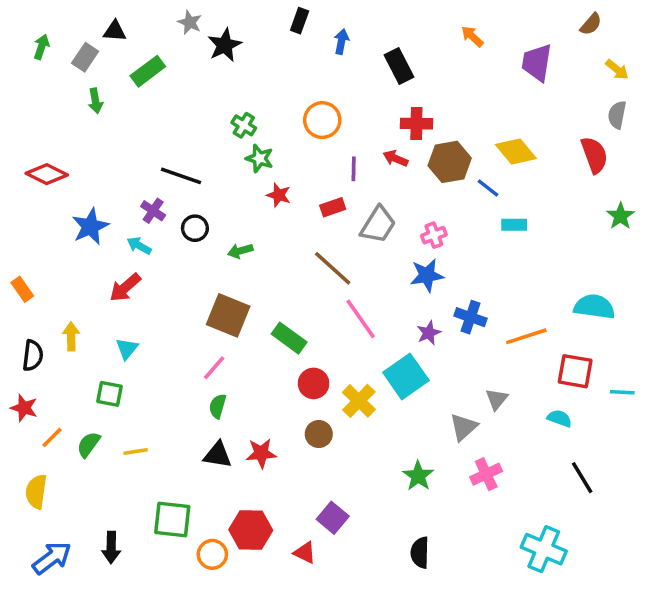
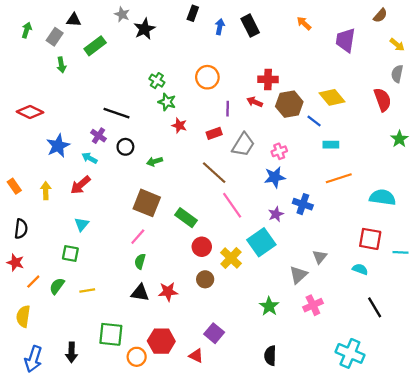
black rectangle: (399, 66) -> (250, 26), moved
yellow arrow: (71, 336) -> (46, 191), moved
orange line: (526, 336) -> (339, 178), moved
blue arrow: (52, 558) -> (33, 359), turned 145

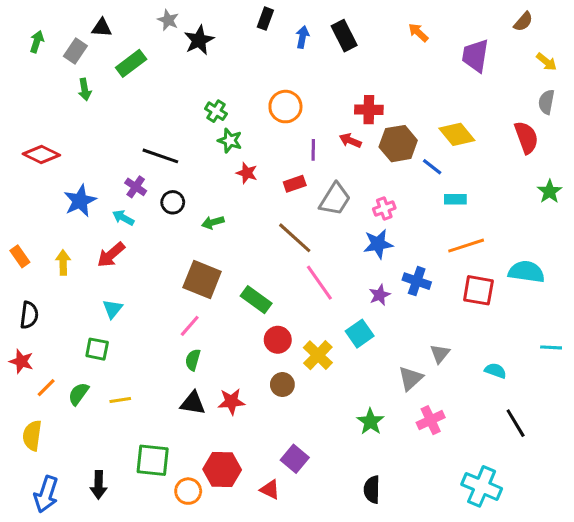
red square: (370, 239) -> (478, 290), moved
cyan square: (261, 242) -> (360, 334), size x0.7

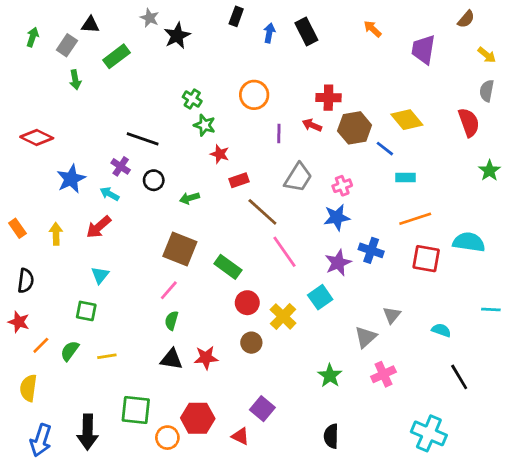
red rectangle: (295, 184) -> (239, 180), moved
purple star: (380, 295) -> (338, 263), size x1.4
black arrow: (99, 485) -> (88, 432), size x1.4

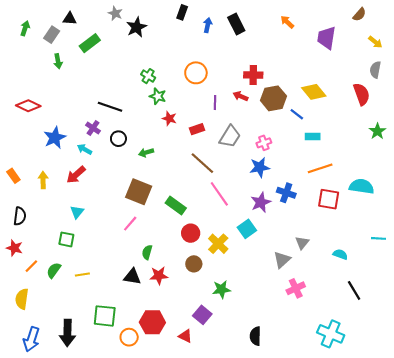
red rectangle: (239, 180) -> (197, 129), moved
green semicircle: (172, 321) -> (147, 252), moved
green star: (330, 376) -> (221, 289), moved, turned 30

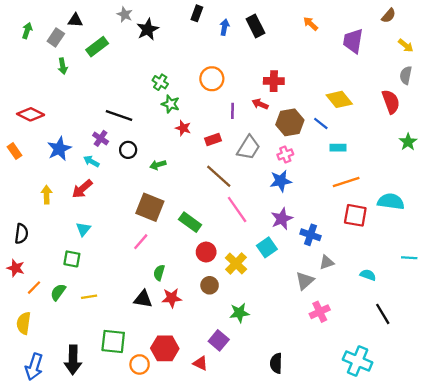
brown hexagon: (273, 98) -> (290, 122), moved
orange rectangle: (13, 176) -> (14, 151), moved
blue cross: (286, 193) -> (311, 235), moved
gray triangle: (302, 243) -> (327, 262), turned 32

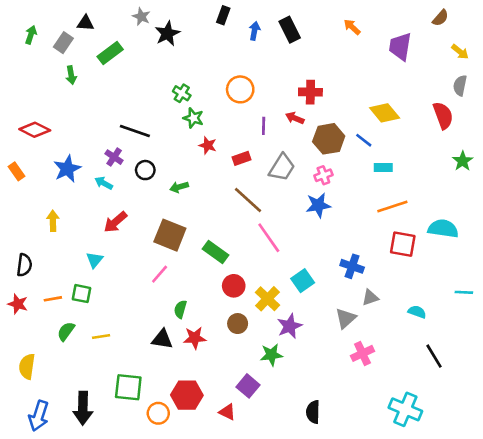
red arrow: (82, 189) -> (115, 222), moved
purple star: (282, 219) -> (290, 326), moved
orange line: (34, 288) -> (53, 299), moved, turned 35

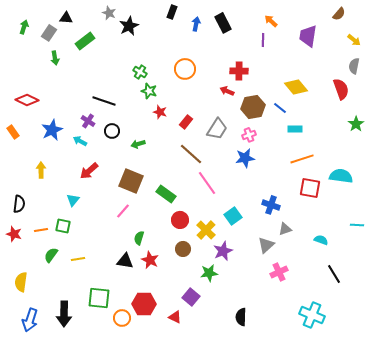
purple line: (264, 126) -> (263, 40), moved
red rectangle: (242, 158) -> (186, 122), turned -32
red star: (195, 338) -> (150, 260), turned 30

